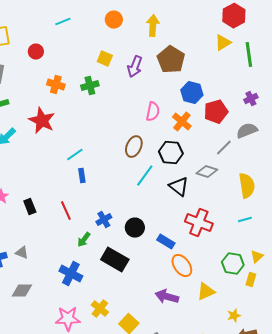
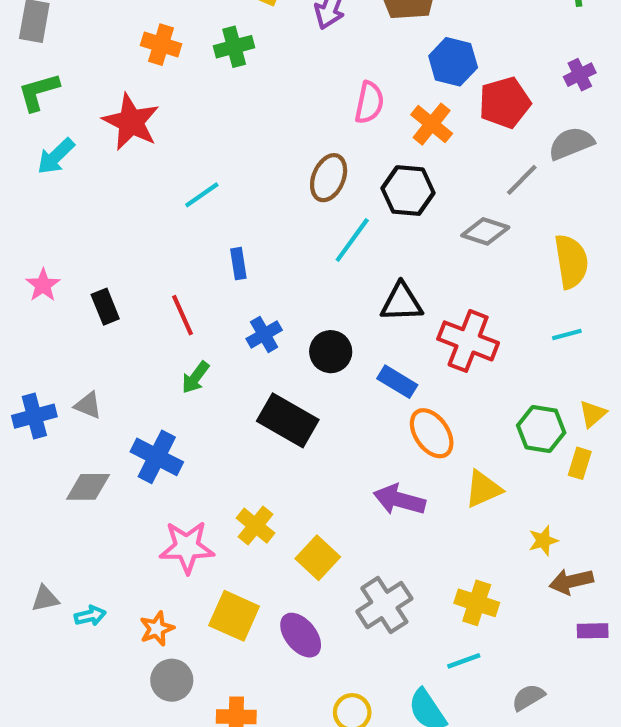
blue rectangle: (82, 176) -> (238, 264), moved
black triangle: (179, 187) -> (402, 302), moved, turned -40
green arrow: (84, 240) -> (195, 377), moved
blue cross: (71, 274) -> (157, 457), moved

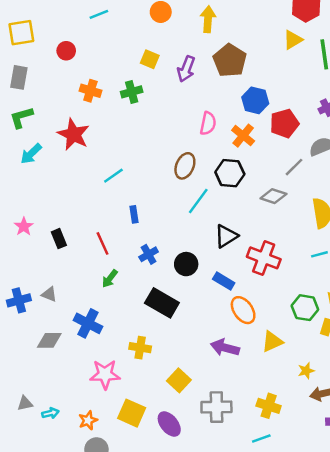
black triangle: (402, 302) -> (226, 236), turned -30
yellow cross: (256, 526) -> (140, 348), moved, turned -30
gray cross: (384, 605) -> (216, 407), turned 32

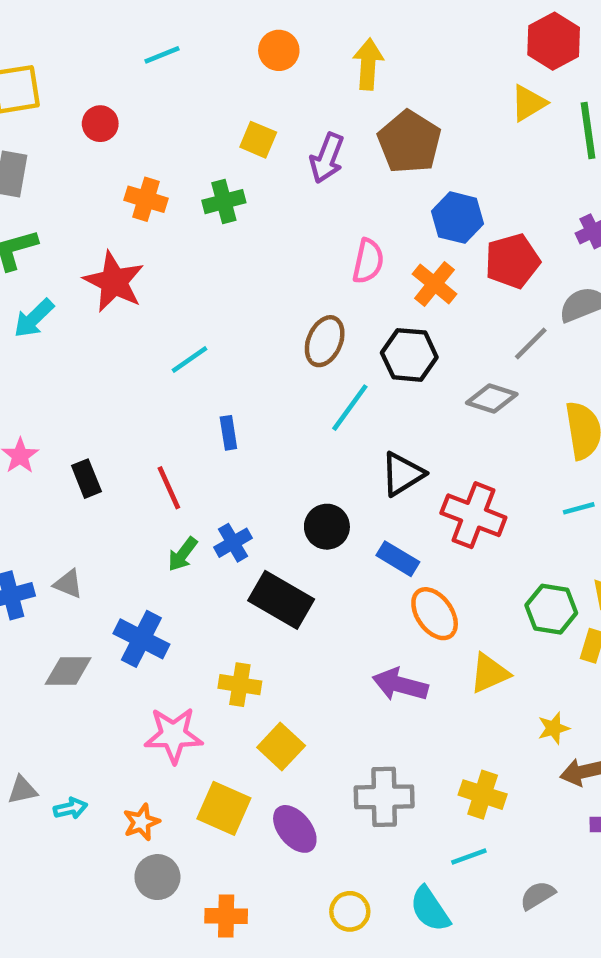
blue cross: (149, 254) -> (233, 543), moved
yellow square: (179, 380) -> (281, 747), moved

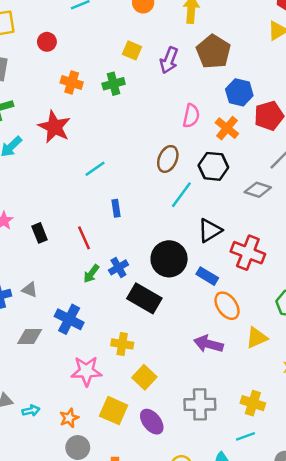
black circle: (327, 527) -> (169, 259), size x1.5

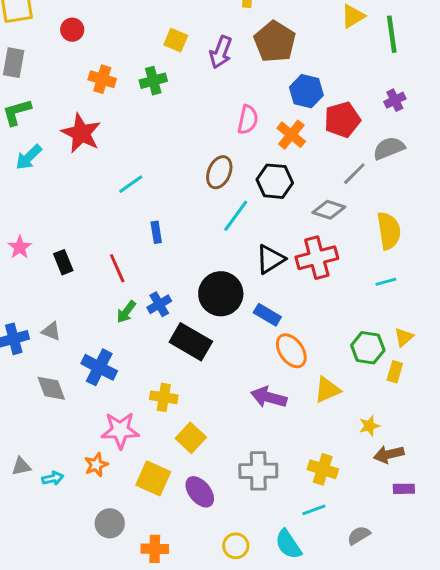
red cross: (248, 253) -> (317, 258), moved, turned -36
gray diamond: (30, 337) -> (51, 388), turned 70
orange star: (69, 418) -> (96, 465), moved

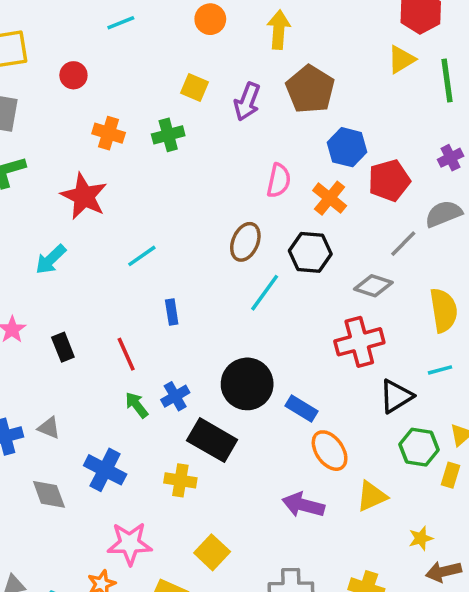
cyan arrow: (29, 157) -> (51, 259), moved
black triangle: (270, 259) -> (396, 396), moved
green arrow: (126, 312) -> (137, 405), turned 105
yellow cross: (164, 397) -> (180, 480), moved

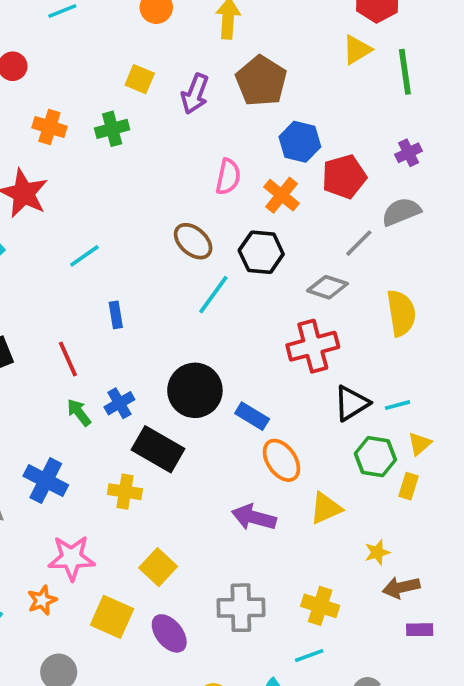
brown ellipse: (245, 242) -> (193, 241), turned -72
cyan line: (440, 370) -> (397, 405), moved

